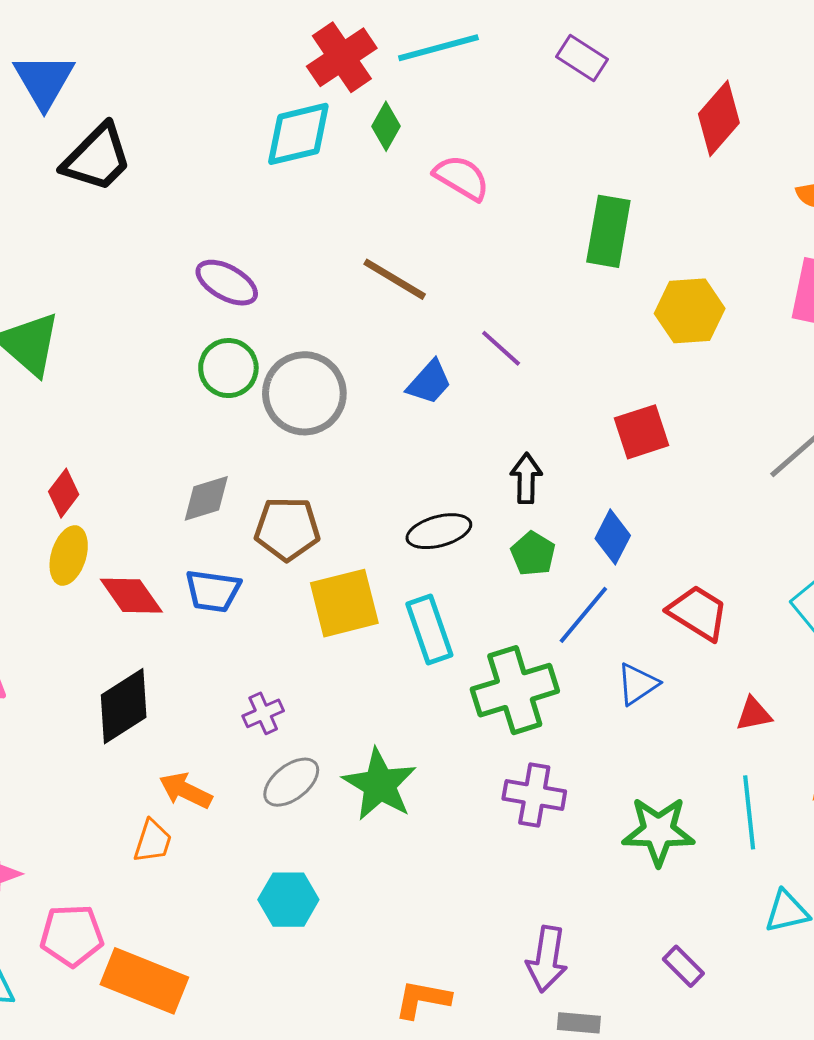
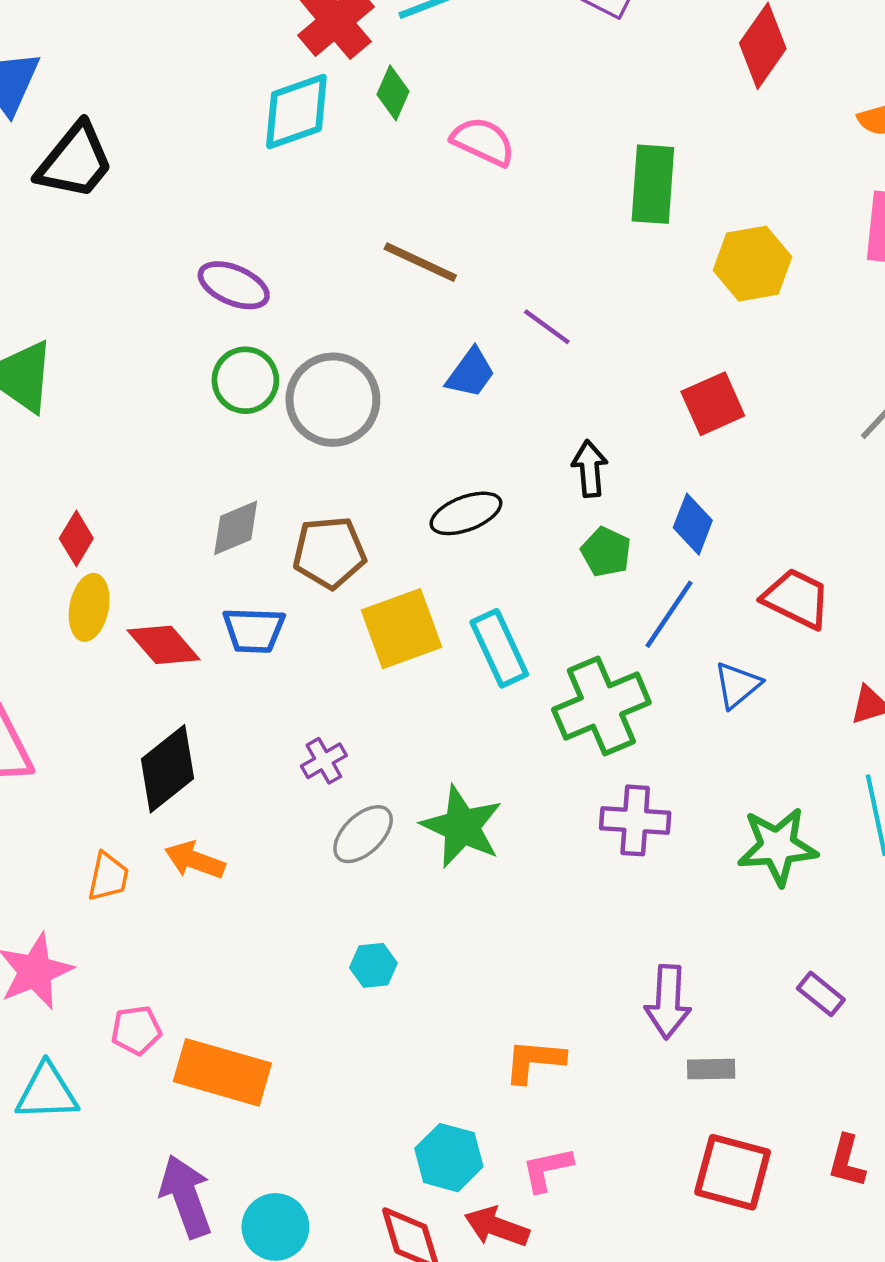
black ellipse: (439, 531) -> (466, 513), moved
orange arrow: (186, 791) -> (195, 860), moved
orange trapezoid: (153, 841) -> (108, 877), moved
cyan hexagon: (288, 900) -> (373, 965), size x0.7
pink pentagon: (72, 935) -> (136, 1030), size x0.7

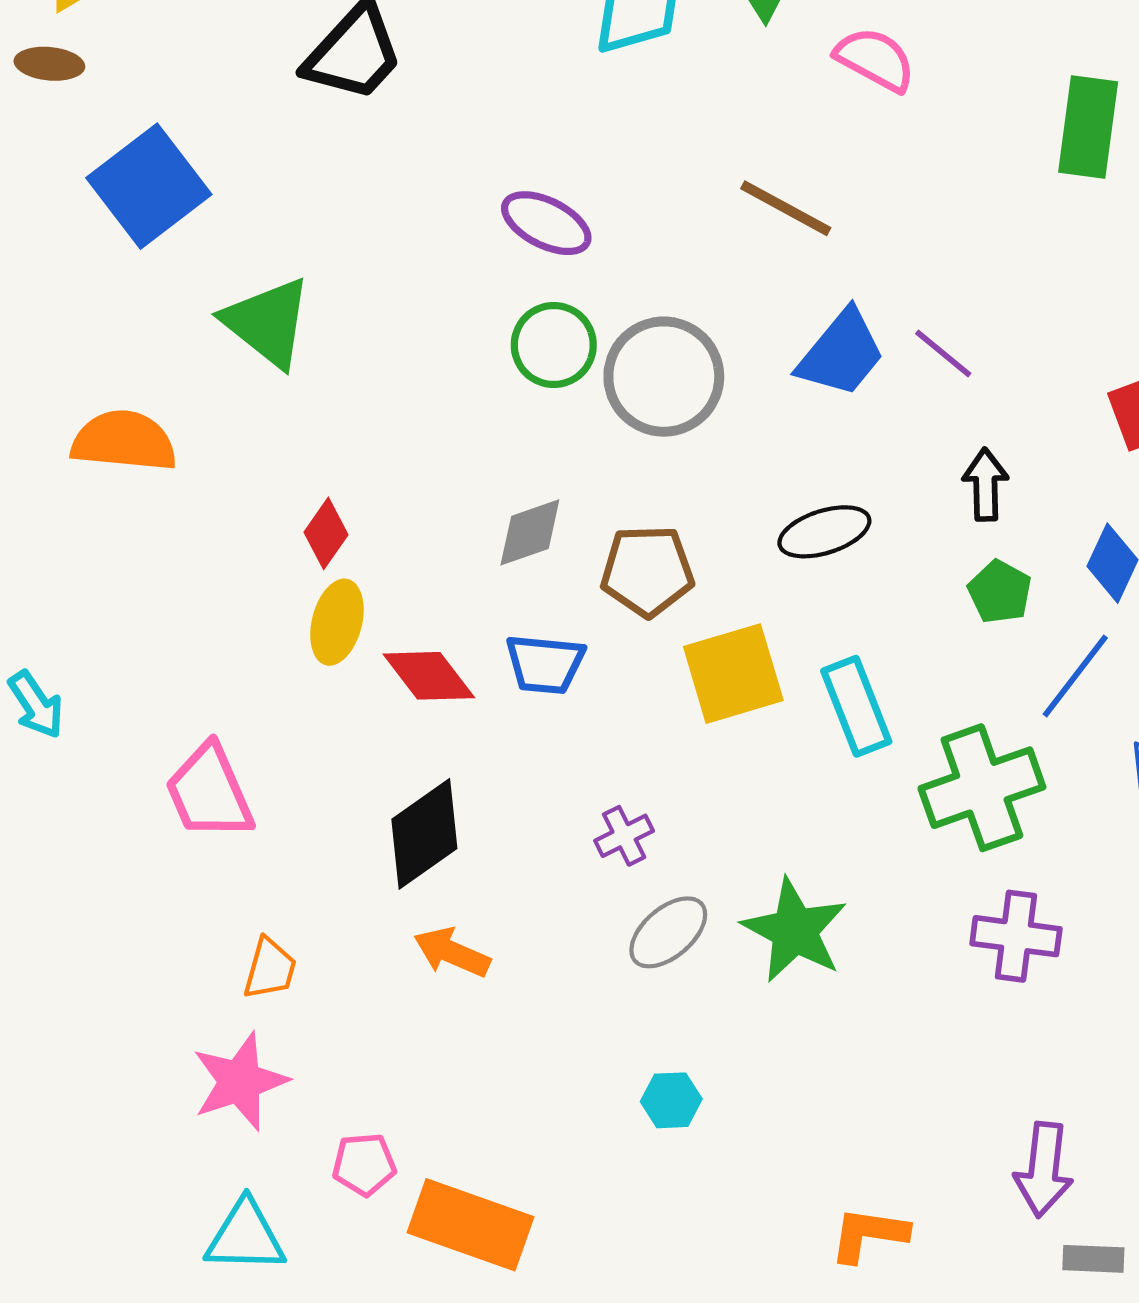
purple line: (547, 327) -> (943, 353), moved
blue trapezoid: (471, 373) -> (841, 353), size x1.4
orange trapezoid: (108, 877) -> (270, 969), moved

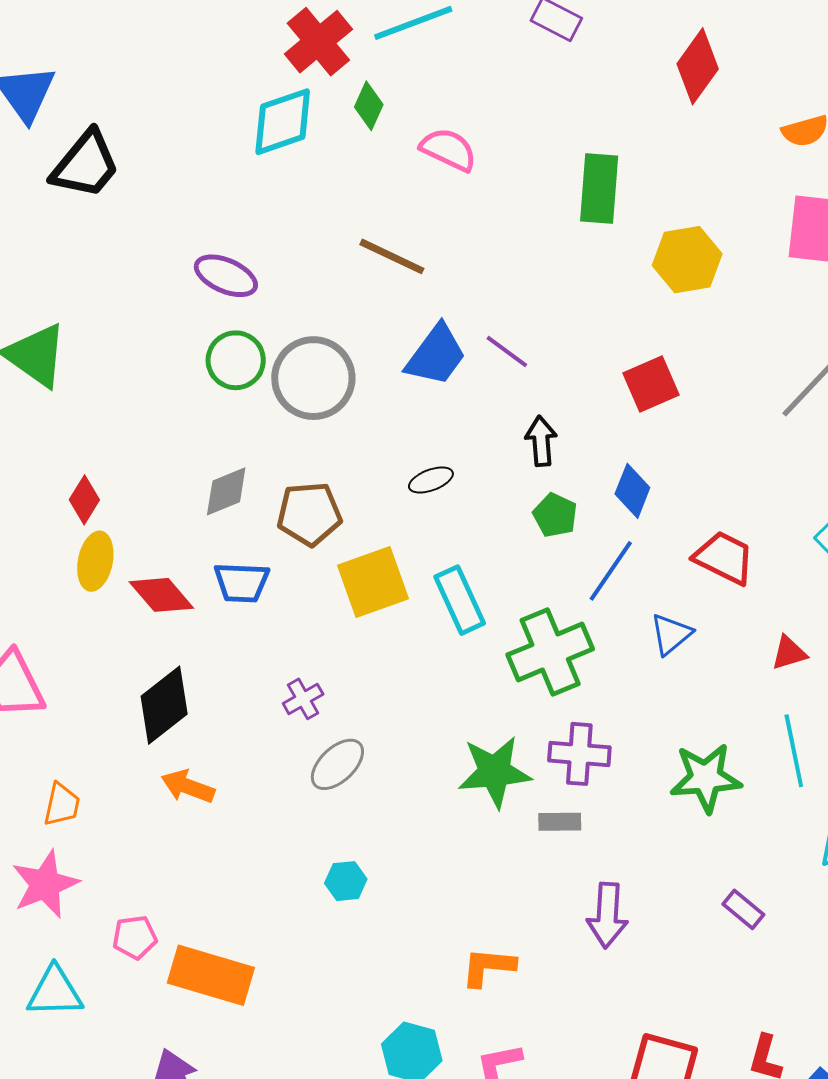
black ellipse: (824, 532) -> (431, 480), size x0.7
green star: (795, 930) -> (495, 772), moved, turned -30
gray rectangle: (1093, 1259) -> (560, 822), moved

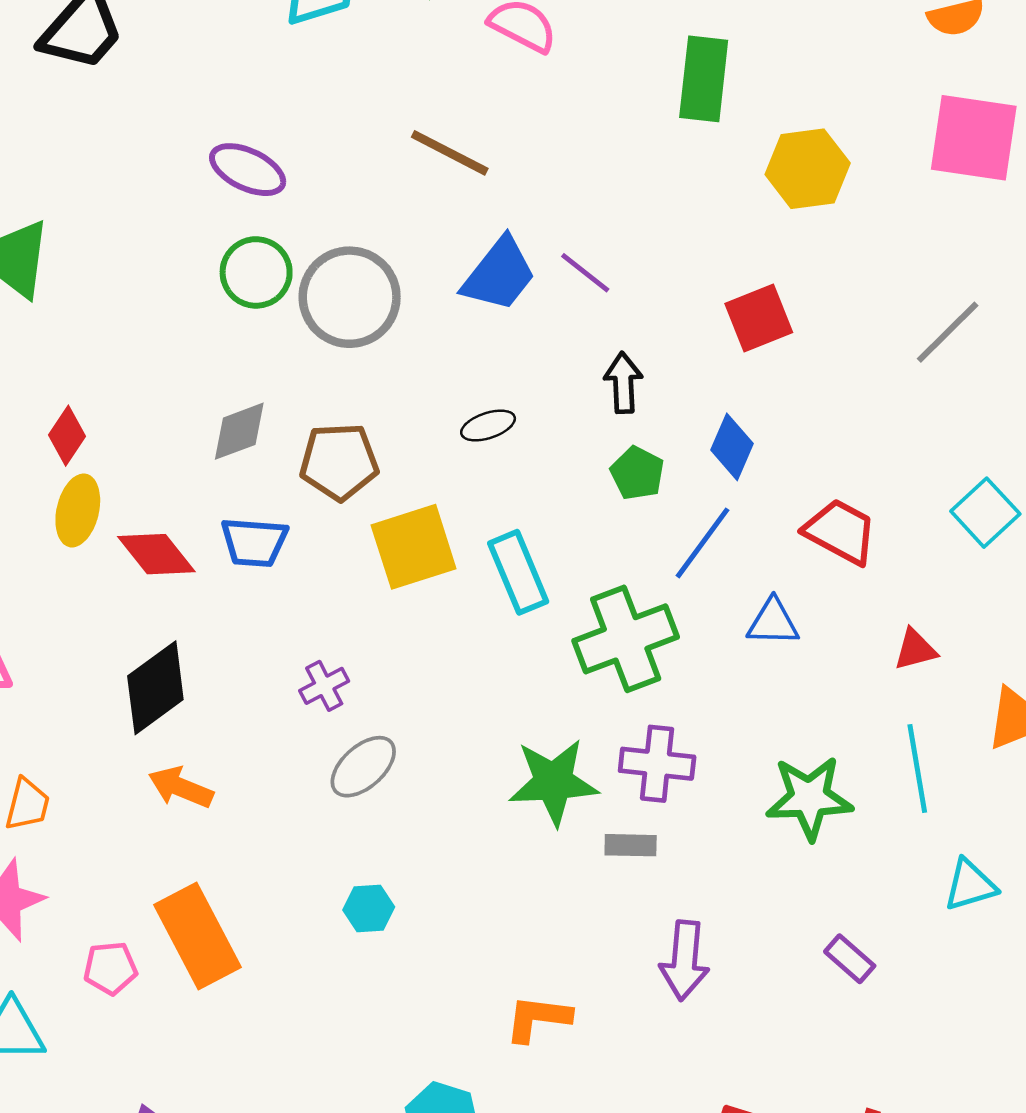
blue triangle: (671, 634) -> (773, 622), turned 39
orange rectangle: (211, 975) -> (197, 936), moved, turned 44

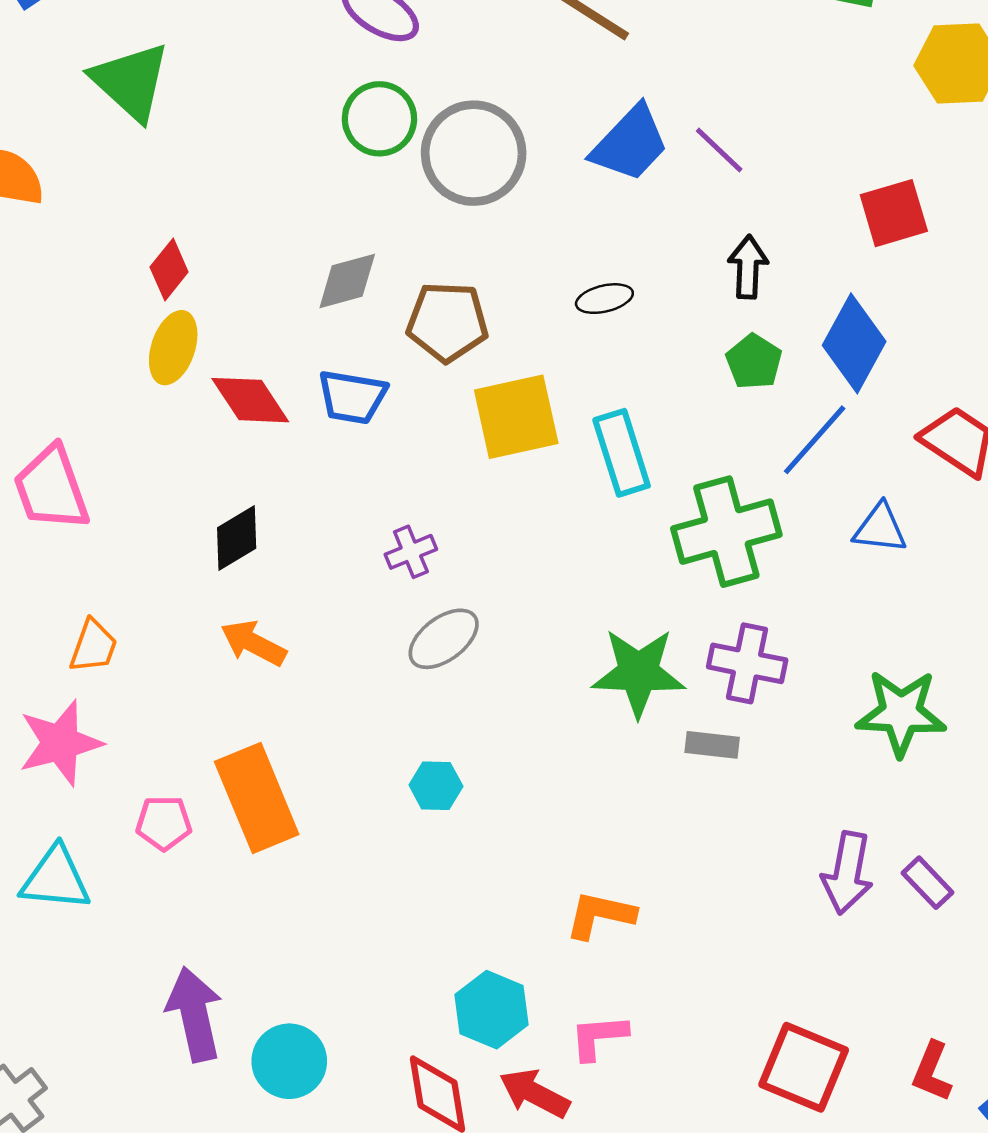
blue diamond: (732, 447) -> (854, 343), size x1.4
black diamond: (155, 688) -> (237, 538), size x0.7
purple arrow: (685, 960) -> (847, 873), moved

